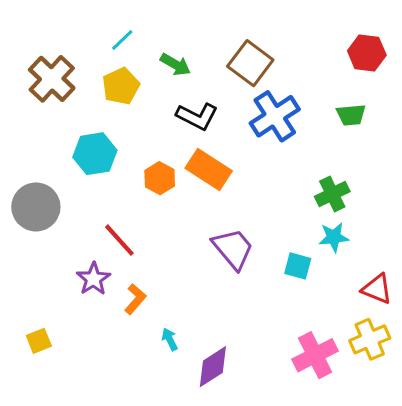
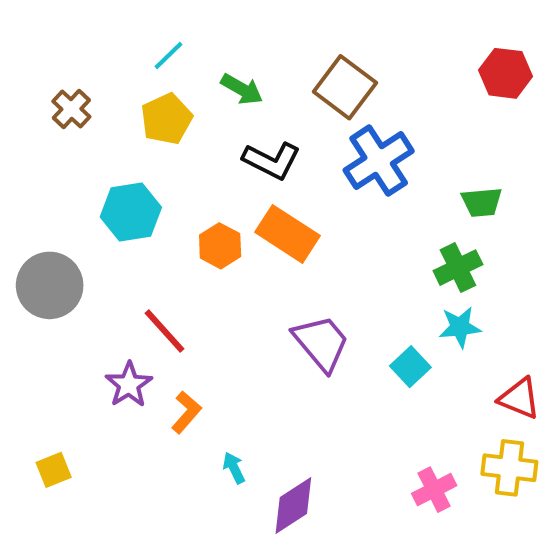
brown cross: (52, 79) -> (71, 109), size x0.6
green trapezoid: (351, 115) -> (482, 202), moved
cyan square: (298, 266) -> (410, 367), turned 32
yellow cross: (370, 339) -> (509, 468), turned 30
pink cross: (315, 355) -> (434, 490), size x0.7

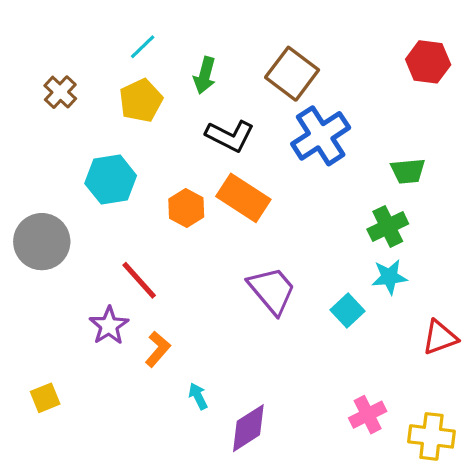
green arrow: (242, 89) -> (205, 75), turned 75
red triangle: (519, 398) -> (440, 337), turned -42
yellow cross: (509, 468) -> (431, 436), moved

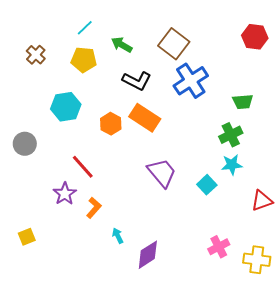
green arrow: (205, 75) -> (122, 45), turned 105
yellow pentagon: (141, 101) -> (84, 60), turned 30
gray circle: (42, 242) -> (25, 144), size x0.7

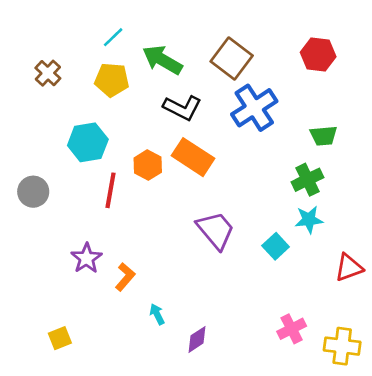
red hexagon: (255, 37) -> (318, 54), moved
green arrow: (122, 45) -> (162, 60), size x1.4
red line: (83, 167) -> (110, 190), moved, turned 52
yellow square: (27, 237) -> (60, 338), moved
purple diamond: (148, 255) -> (197, 339), size x0.7

